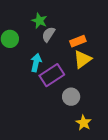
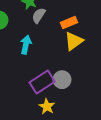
purple rectangle: (52, 75) -> (42, 82), moved
yellow star: (84, 123) -> (47, 106), moved

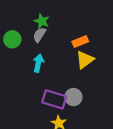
gray semicircle: (39, 15) -> (39, 35), moved
purple rectangle: (42, 82) -> (54, 99), turned 50

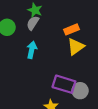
gray circle: (73, 97) -> (80, 91), moved
purple rectangle: (54, 99) -> (64, 84), moved

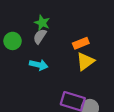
cyan arrow: (32, 50) -> (39, 65), turned 91

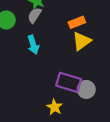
cyan arrow: (39, 65) -> (33, 45), turned 60

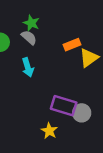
gray semicircle: (34, 15) -> (29, 37), turned 98
yellow triangle: (82, 41) -> (89, 58), moved

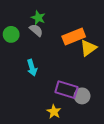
orange rectangle: (72, 45) -> (74, 36), size x1.5
cyan arrow: (28, 67) -> (32, 68), moved

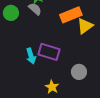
cyan arrow: (32, 68) -> (31, 56), moved
purple rectangle: (66, 90) -> (49, 52), moved

